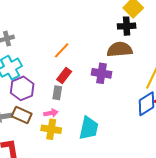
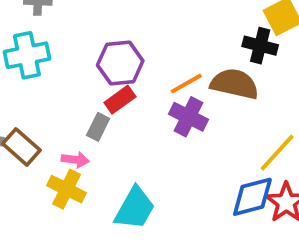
orange line: (62, 50) -> (186, 84), moved
purple hexagon: (22, 88) -> (120, 63), moved

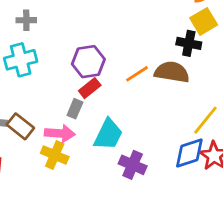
purple cross: (189, 117) -> (133, 165), moved
pink arrow: (75, 160) -> (60, 133), size x1.5
cyan trapezoid: (135, 208) -> (108, 134), moved

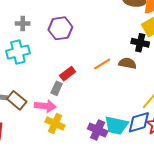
purple hexagon: (88, 62) -> (60, 28), moved
brown semicircle: (172, 72) -> (127, 63), size x0.7
cyan trapezoid: (108, 134) -> (116, 125), moved, turned 75
yellow cross: (55, 155) -> (55, 123), moved

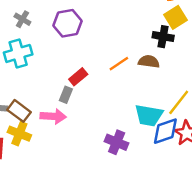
gray cross: (23, 23) -> (22, 19), turned 32
yellow cross: (55, 123) -> (19, 134), moved
cyan trapezoid: (116, 125) -> (149, 115), moved

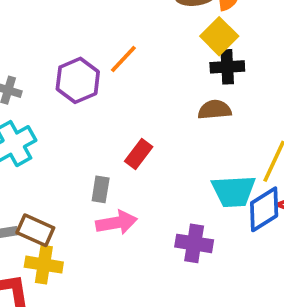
yellow square: (175, 17) -> (219, 36), moved
orange line: (119, 64) -> (123, 59), moved
red rectangle: (78, 77) -> (139, 154), moved
pink arrow: (53, 116) -> (116, 223), moved

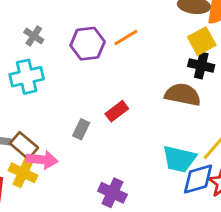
brown semicircle: (215, 110) -> (183, 95), size x1.4
pink arrow: (116, 223) -> (42, 160), moved
purple cross: (194, 243) -> (112, 193), moved

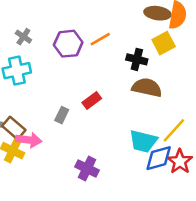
black cross: (201, 66) -> (137, 59), moved

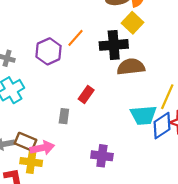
black cross: (137, 59) -> (114, 45), size x1.4

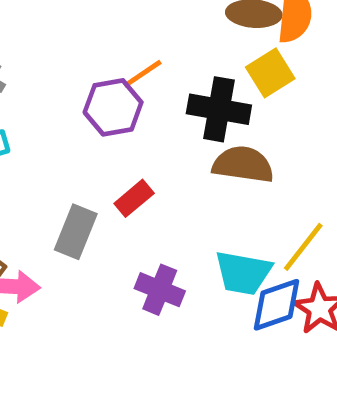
purple hexagon: (49, 51) -> (113, 107), moved
gray rectangle: (64, 116) -> (76, 232), size x1.5
purple cross: (102, 156) -> (160, 290), moved

